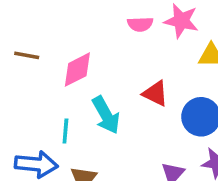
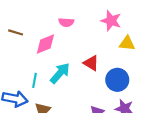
pink semicircle: (140, 24) -> (66, 22), moved
cyan arrow: (106, 115) -> (60, 73), turned -115

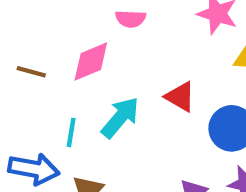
brown line: (16, 32) -> (31, 72), moved

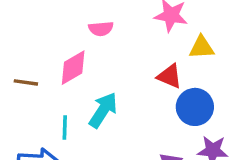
red triangle: (180, 97) -> (170, 76), moved

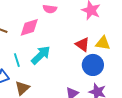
yellow triangle: (202, 47) -> (103, 43), moved
cyan line: (65, 127) -> (17, 60), turned -32

